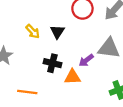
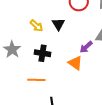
black cross: (52, 63) -> (42, 53), moved
orange triangle: (72, 77) -> (75, 63), turned 42

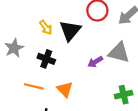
black triangle: (58, 24) -> (70, 31), size x1.5
orange triangle: (75, 63) -> (65, 89), moved

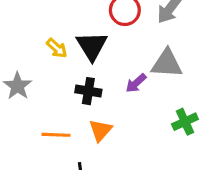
black cross: (46, 59) -> (88, 91), moved
orange triangle: (65, 89) -> (101, 130), turned 36

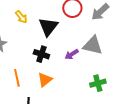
yellow arrow: (57, 48) -> (21, 17), moved
orange line: (56, 135) -> (17, 78), turned 66

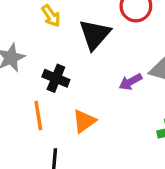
black cross: (41, 54) -> (56, 78), moved

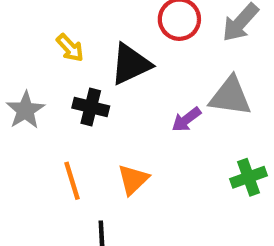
black triangle: (95, 34) -> (131, 64), turned 32
black cross: (56, 78) -> (91, 107), moved

